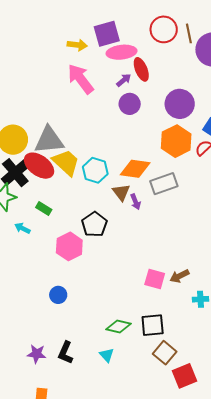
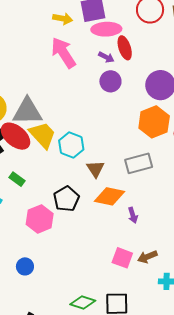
purple arrow: (124, 80) -> (106, 57), turned 63
orange diamond: (135, 169) -> (109, 196), moved
purple arrow: (136, 202) -> (133, 215), moved

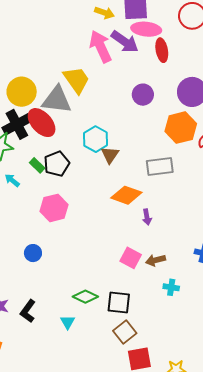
purple arrow: (106, 57) -> (125, 42), moved, size x1.8
purple circle: (110, 81) -> (143, 95), moved
yellow trapezoid: (43, 135) -> (76, 80), moved
brown triangle: (95, 169) -> (110, 155), moved
black pentagon: (66, 199) -> (57, 164), moved

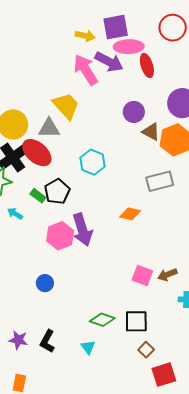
gray triangle: (57, 100) -> (49, 128), size x0.7
brown triangle: (110, 155) -> (151, 132), moved, turned -30
orange diamond: (126, 195) -> (130, 214), size x0.7
purple arrow: (147, 217) -> (82, 230), moved, size x2.0
brown square: (125, 332) -> (146, 350), size x0.7

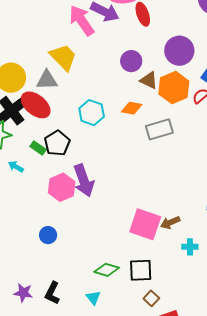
orange diamond: (130, 214) -> (132, 108), moved
pink square: (142, 276) -> (145, 224), size x1.5

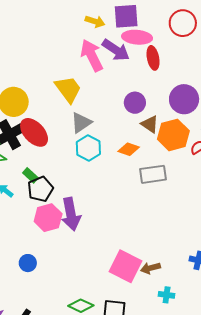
gray triangle: (47, 80) -> (81, 123), moved, turned -40
black pentagon: (57, 143) -> (40, 189), moved

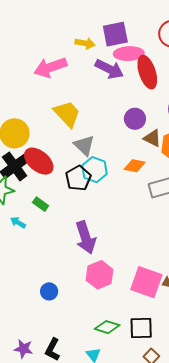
pink arrow: (92, 55) -> (50, 67), moved, turned -76
red ellipse: (153, 58) -> (147, 72), size x1.4
gray triangle: (81, 123) -> (84, 145), turned -35
black pentagon: (40, 189) -> (78, 178), moved
pink hexagon: (48, 218) -> (100, 275), moved

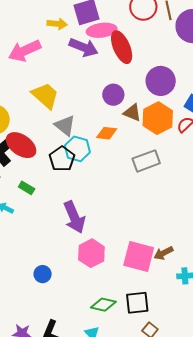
orange diamond: (135, 166) -> (107, 133), moved

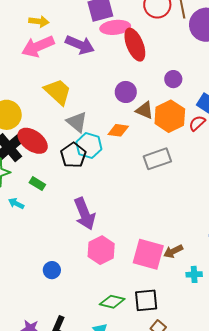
yellow arrow: (57, 24) -> (39, 21), moved
purple arrow: (84, 47) -> (80, 45), moved
purple circle: (161, 81) -> (173, 79), size x0.6

